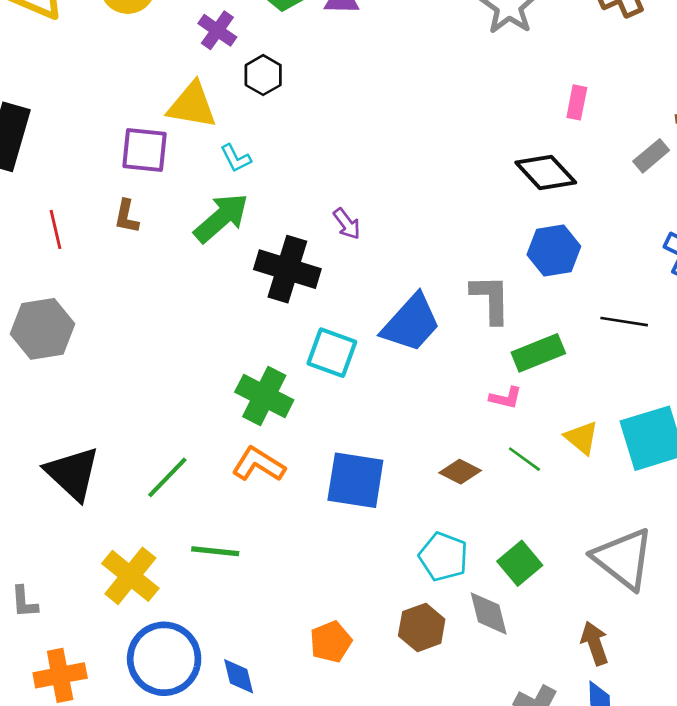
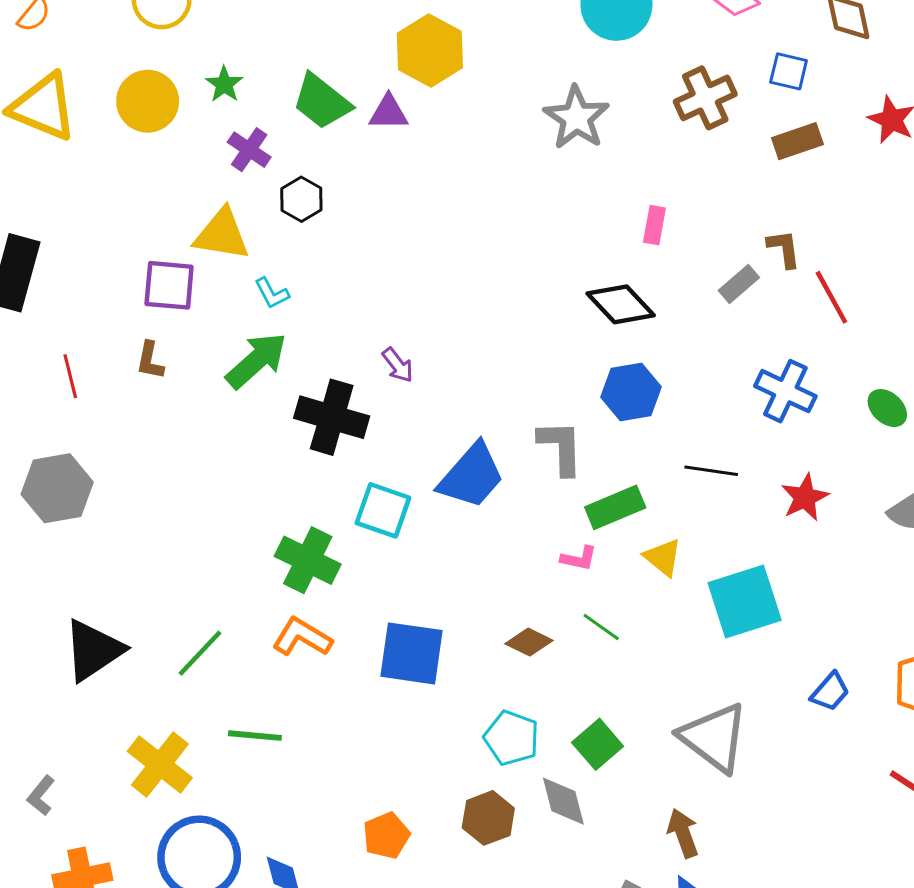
yellow triangle: (582, 438) -> (663, 557), moved
black triangle: (73, 473) -> (93, 650), turned 44
gray L-shape: (24, 602) -> (41, 796), turned 44

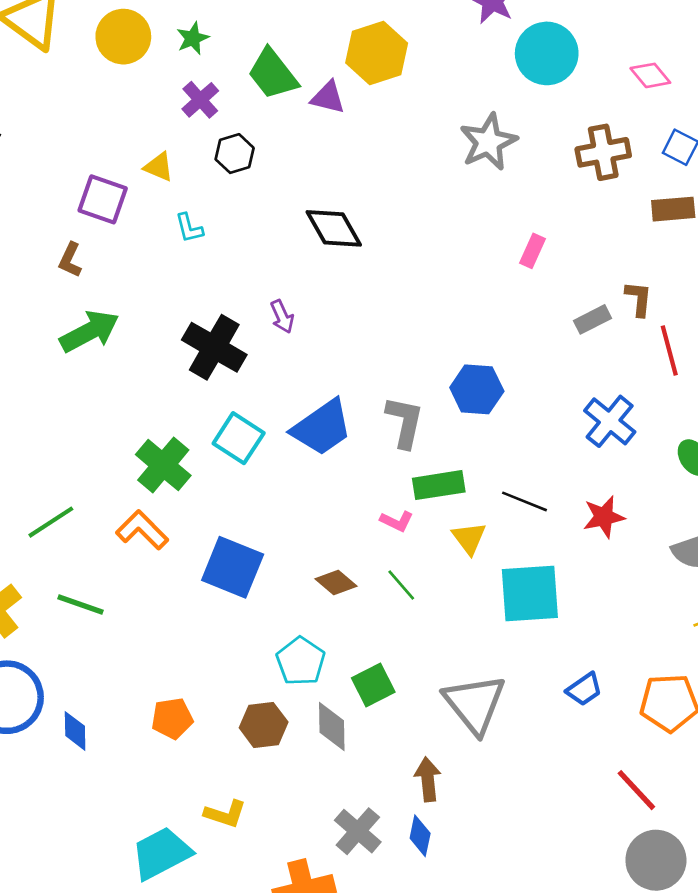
yellow triangle: (222, 234) -> (159, 167), size x0.6
black diamond: (621, 304) -> (334, 228), moved
green arrow: (256, 361) -> (90, 331), moved
black line: (711, 471) -> (525, 501), moved

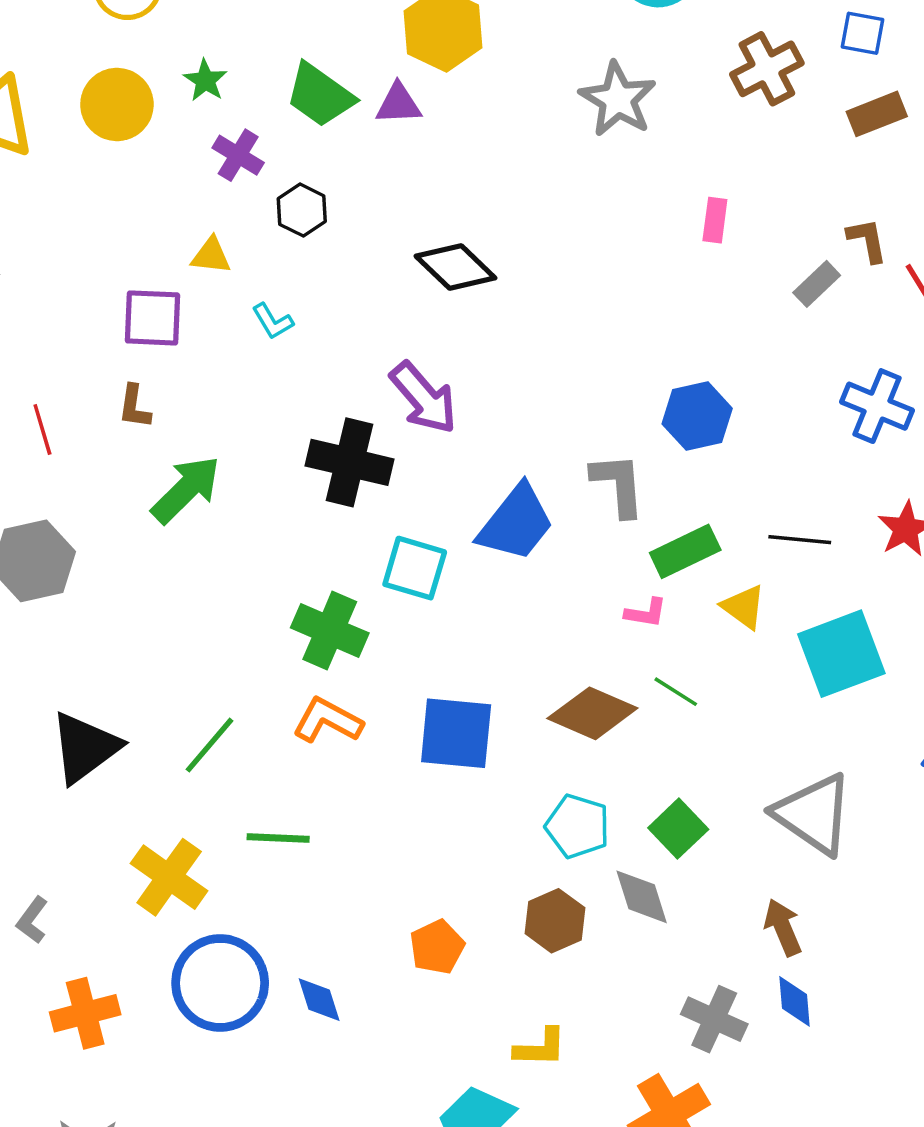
purple arrow: (282, 317) -> (424, 398), size x1.8
brown diamond: (336, 582) -> (592, 713), size x1.6

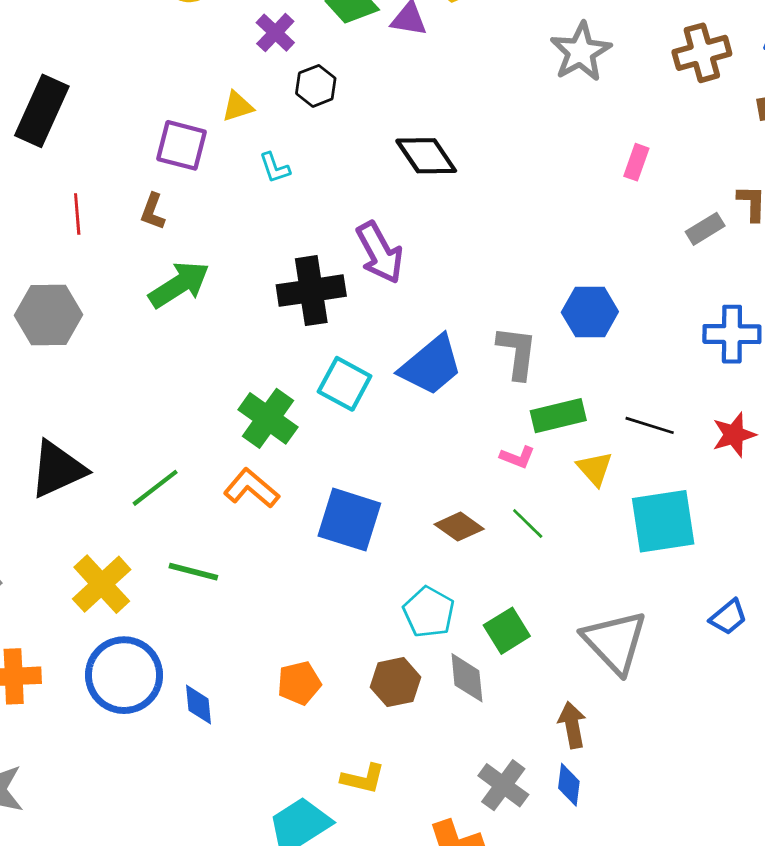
yellow triangle: (211, 256) -> (238, 106), turned -36
blue cross: (877, 406) -> (732, 334), turned -34
black cross: (350, 462) -> (311, 291), turned -34
brown diamond: (592, 713) -> (459, 527), size x0.7

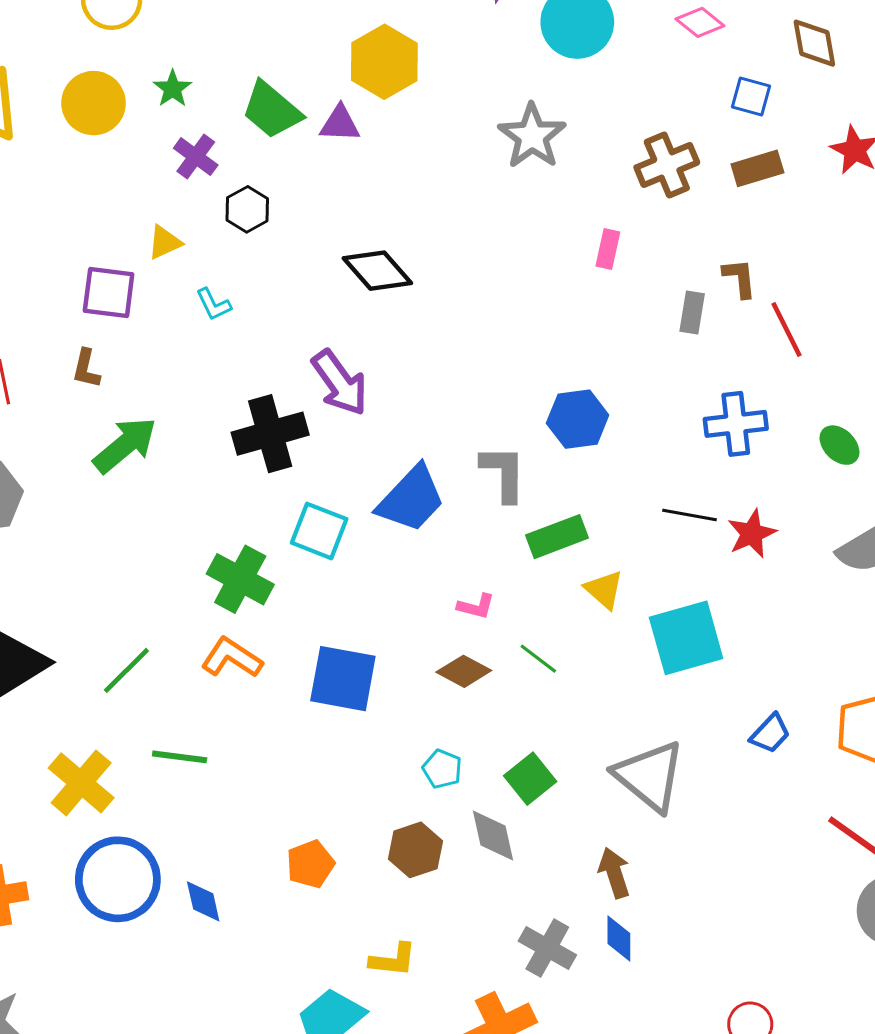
brown cross: (702, 53) -> (667, 165), moved
gray rectangle: (705, 229) -> (692, 313), turned -42
black line: (650, 425) -> (689, 515), moved
pink L-shape: (517, 457) -> (476, 606), moved
cyan pentagon: (429, 612) -> (442, 769), size x0.7

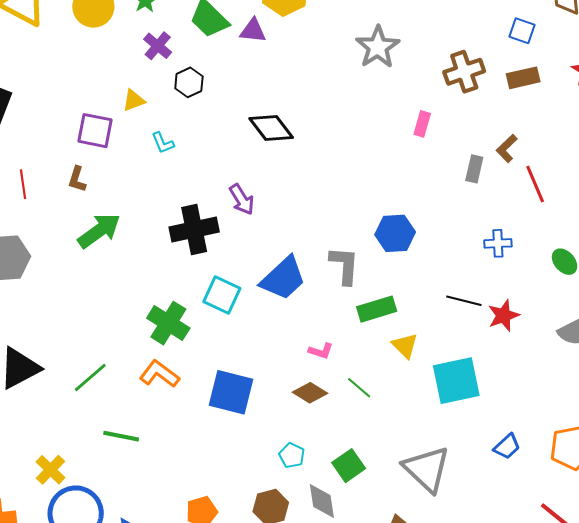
brown L-shape: (740, 278) -> (507, 149), turned -132
purple arrow: (340, 383) -> (242, 199), size x0.7
blue cross: (736, 424) -> (498, 243), size x0.7
yellow cross: (81, 783) -> (50, 470), moved, size x0.7

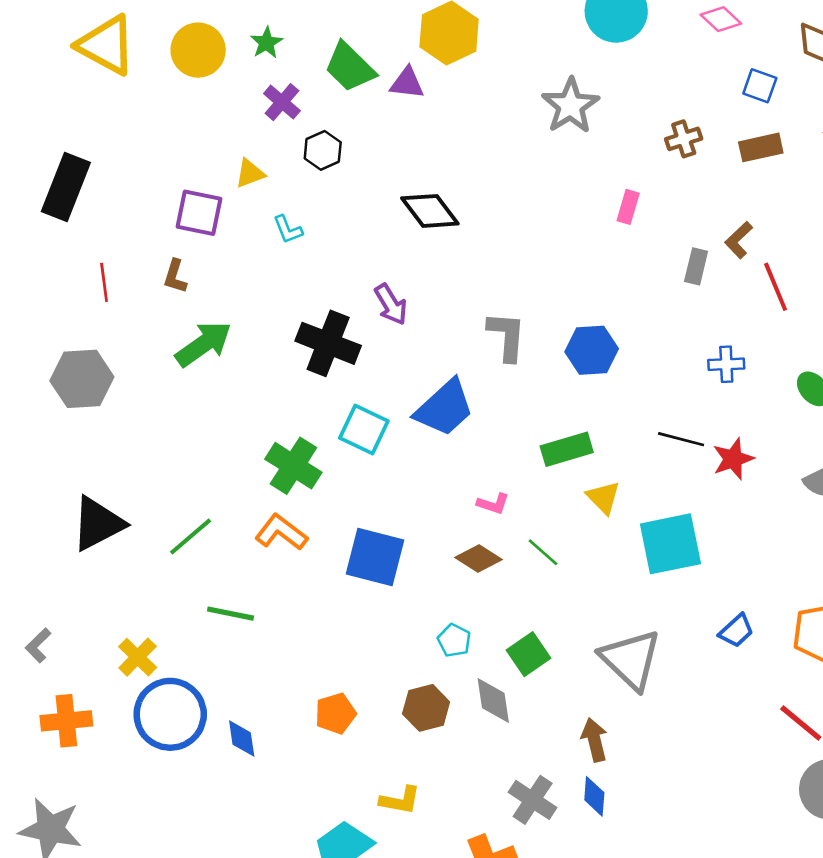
brown cross: (464, 72) -> (684, 139), size x0.7
black cross: (194, 230) -> (328, 343), turned 33
gray L-shape: (344, 265) -> (507, 336), moved

